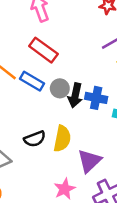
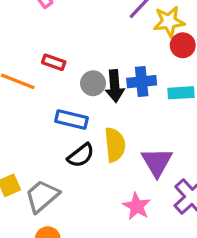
red rectangle: (43, 50) -> (54, 62), moved, size x0.6
blue rectangle: (32, 81) -> (71, 119), moved

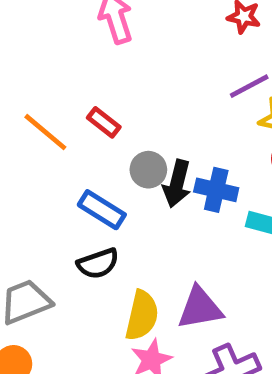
yellow semicircle: (115, 145) -> (142, 315), moved
purple triangle: (157, 162) -> (200, 308), turned 32

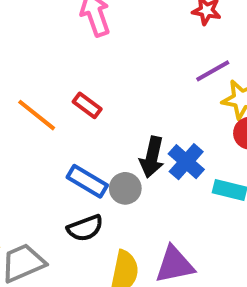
gray circle: (148, 170) -> (125, 188), moved
blue cross: (216, 190) -> (186, 162), turned 30

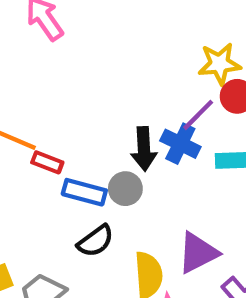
purple line: (213, 71) -> (198, 115), moved
red rectangle: (87, 105) -> (47, 162), moved

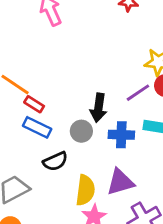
blue cross: (180, 144) -> (121, 135), moved, turned -35
blue rectangle: (84, 192) -> (37, 127), moved

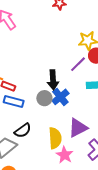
blue cross: (121, 135) -> (60, 97), moved, turned -30
black semicircle: (55, 161) -> (23, 131), moved

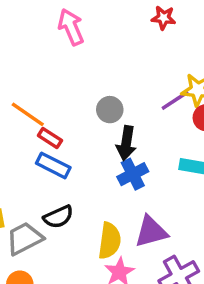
purple line: (78, 64) -> (175, 100), moved
gray circle: (44, 98) -> (110, 110), moved

